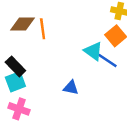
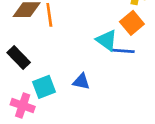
blue line: (107, 61) -> (123, 51), turned -30
cyan square: (15, 82) -> (44, 87), moved

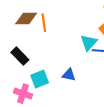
cyan triangle: (107, 40) -> (89, 43), turned 36

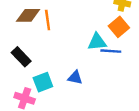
cyan triangle: (89, 43) -> (97, 42), turned 42

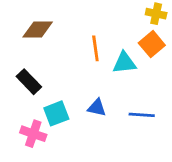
orange line: (48, 20) -> (95, 48), moved
blue line: (111, 51) -> (142, 115), moved

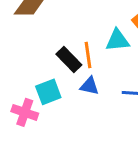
orange line: (95, 48) -> (88, 55), moved
black rectangle: (29, 82) -> (69, 59), moved

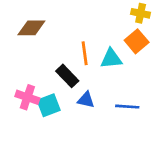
orange line: (88, 55) -> (85, 53), moved
pink cross: (25, 112) -> (27, 97), moved

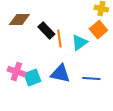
cyan triangle: (111, 59) -> (79, 43), turned -30
black rectangle: (67, 76) -> (46, 31), moved
blue triangle: (86, 100) -> (60, 74), size x1.5

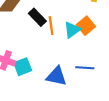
orange square: (98, 30) -> (86, 26), moved
blue triangle: (60, 74) -> (56, 76), moved

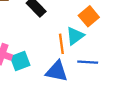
orange line: (51, 26) -> (61, 44), moved
cyan triangle: (72, 30) -> (75, 36), moved

